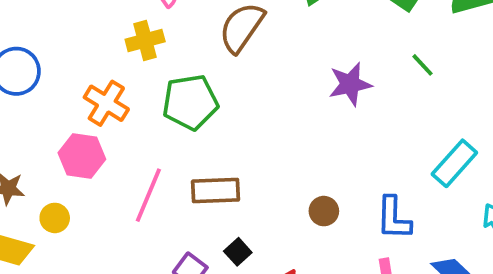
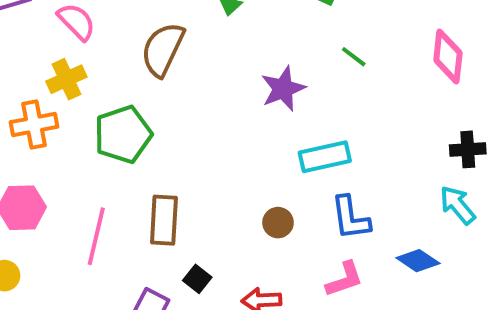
orange cross: (106, 103) -> (34, 124), moved, turned -33
cyan rectangle: (454, 163) -> (325, 157), moved, turned 45
brown rectangle: (216, 191) -> (164, 220), turned -75

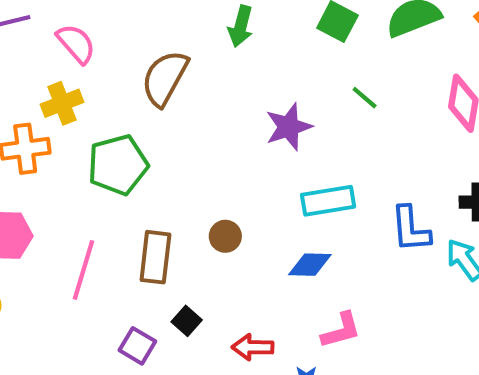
blue L-shape: (350, 218) -> (411, 229), moved
brown circle: (278, 223) -> (225, 236), moved
blue diamond: (418, 261) -> (310, 265), moved, turned -36

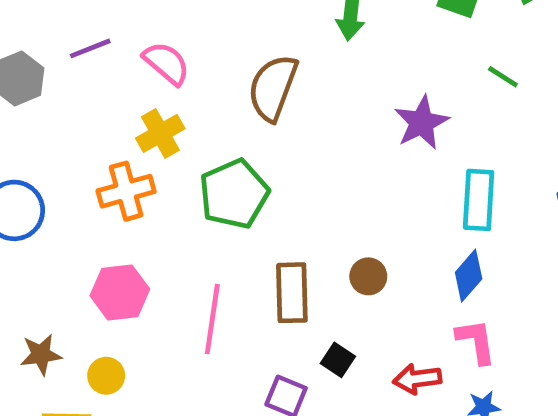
cyan rectangle: (328, 201) -> (479, 200), turned -69
brown circle: (225, 236) -> (368, 276), moved
blue diamond: (310, 265) -> (469, 276), turned -42
pink L-shape: (341, 330) -> (476, 341), moved, turned -75

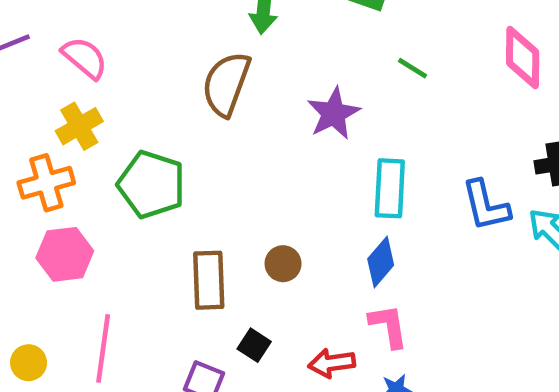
brown semicircle: (273, 88) -> (226, 84), moved
green pentagon: (234, 194) -> (151, 185), turned -30
pink hexagon: (120, 292) -> (65, 254), moved
pink line: (212, 319) -> (103, 348), moved

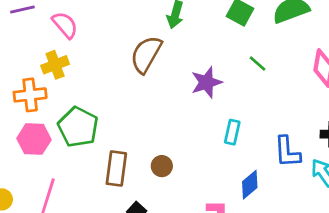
green pentagon: (151, 185) -> (78, 127), moved
cyan rectangle: (390, 188) -> (232, 132), size x0.7
blue diamond: (381, 262) -> (250, 185), moved

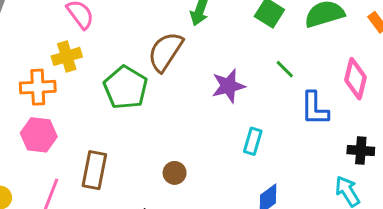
green pentagon: (78, 127) -> (126, 87), moved
blue L-shape: (287, 152) -> (315, 108), moved
brown rectangle: (116, 169) -> (94, 170), moved

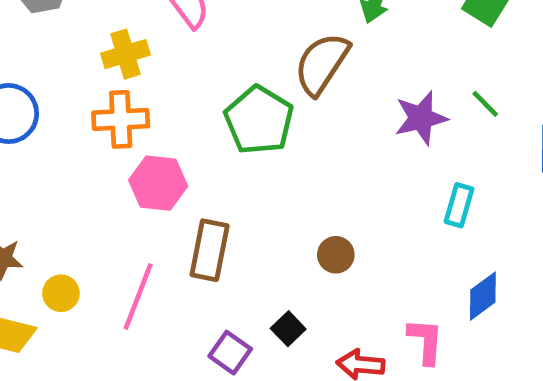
yellow cross: (67, 56) -> (125, 54), moved
green line: (285, 69) -> (485, 104), moved
pink hexagon: (39, 135) -> (158, 183), moved

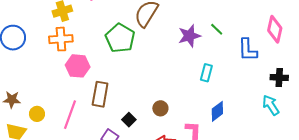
brown circle: (336, 255) -> (160, 108), moved
black square: (288, 329) -> (129, 120), moved

